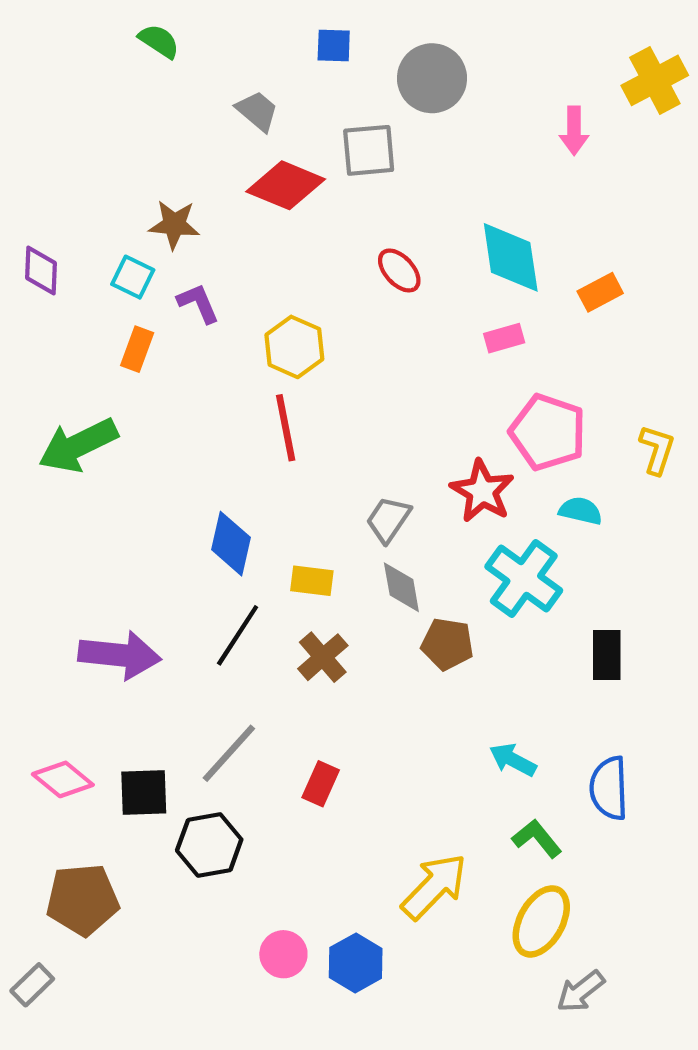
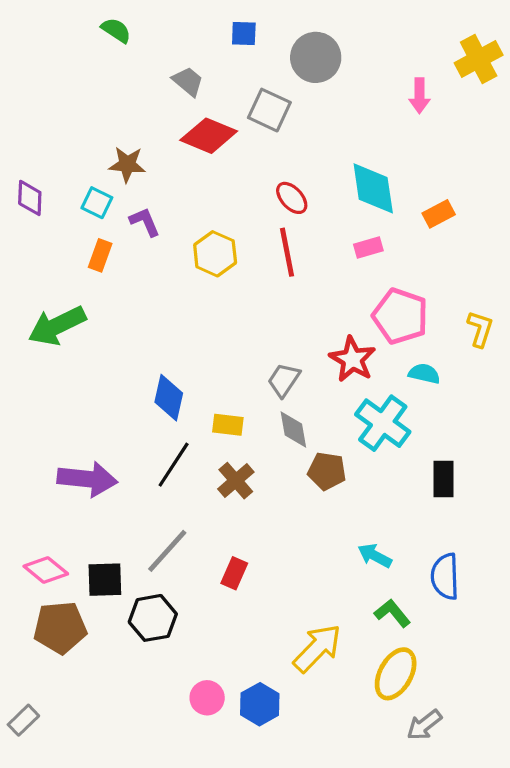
gray square: (369, 150) -> (269, 110), turned 30
red line: (286, 428) -> (287, 252), moved
brown pentagon: (82, 900) -> (60, 628), moved

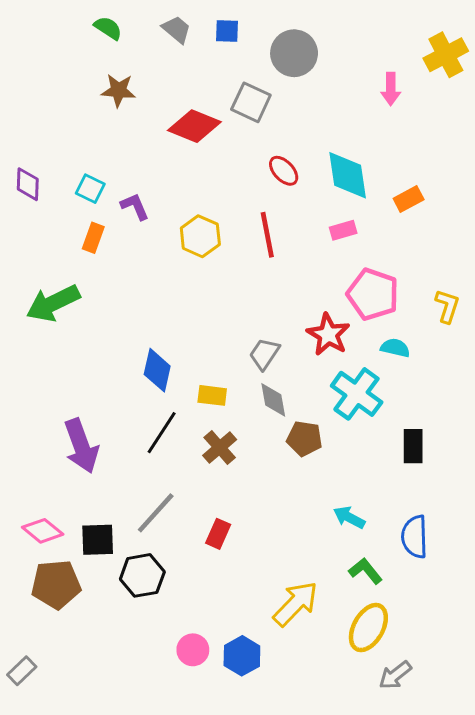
gray trapezoid: (188, 81) -> (177, 29), moved
brown star: (127, 164) -> (118, 90), moved
red ellipse: (292, 198) -> (284, 171), moved
purple arrow: (87, 479) -> (81, 446), turned 64

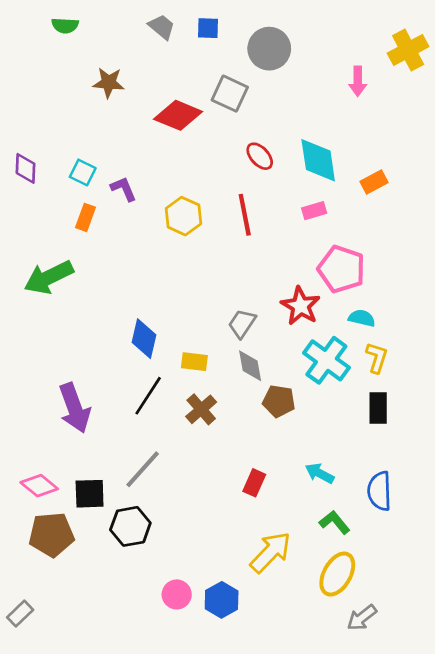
green semicircle: (108, 28) -> (65, 25), moved, turned 150
yellow L-shape: (447, 306) -> (377, 358), moved
red rectangle: (218, 534) -> (254, 483), moved

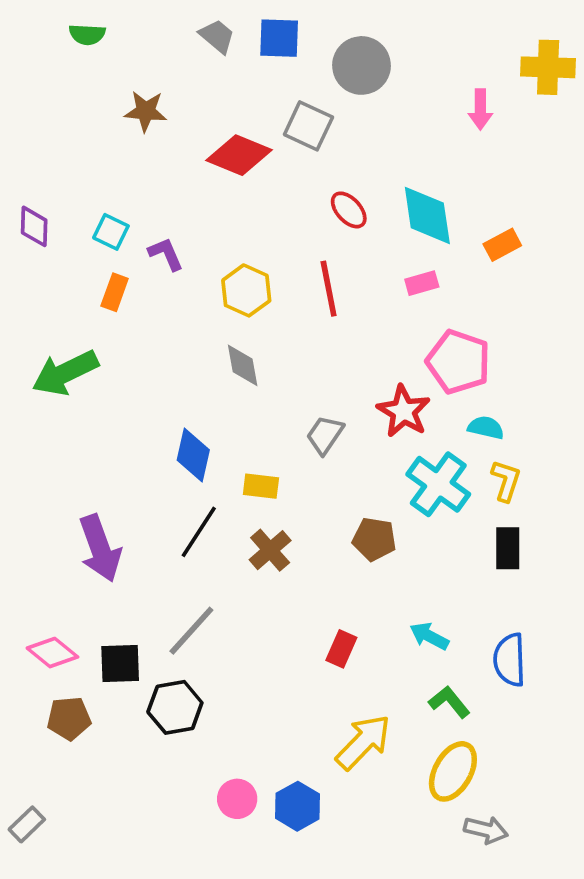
blue square: (208, 28) -> (279, 38), size x1.4
yellow cross: (408, 50) -> (548, 67), turned 30
gray diamond: (250, 366) -> (243, 365), moved
brown pentagon: (51, 535) -> (69, 718), size x0.7
gray arrow: (362, 618) -> (486, 830), turned -128

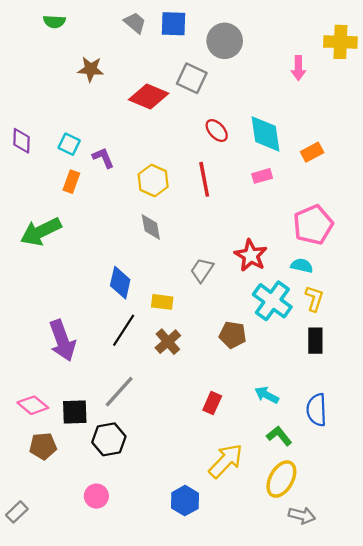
pink pentagon: (458, 362) -> (313, 225), moved, turned 30
pink circle: (237, 799) -> (96, 496), moved

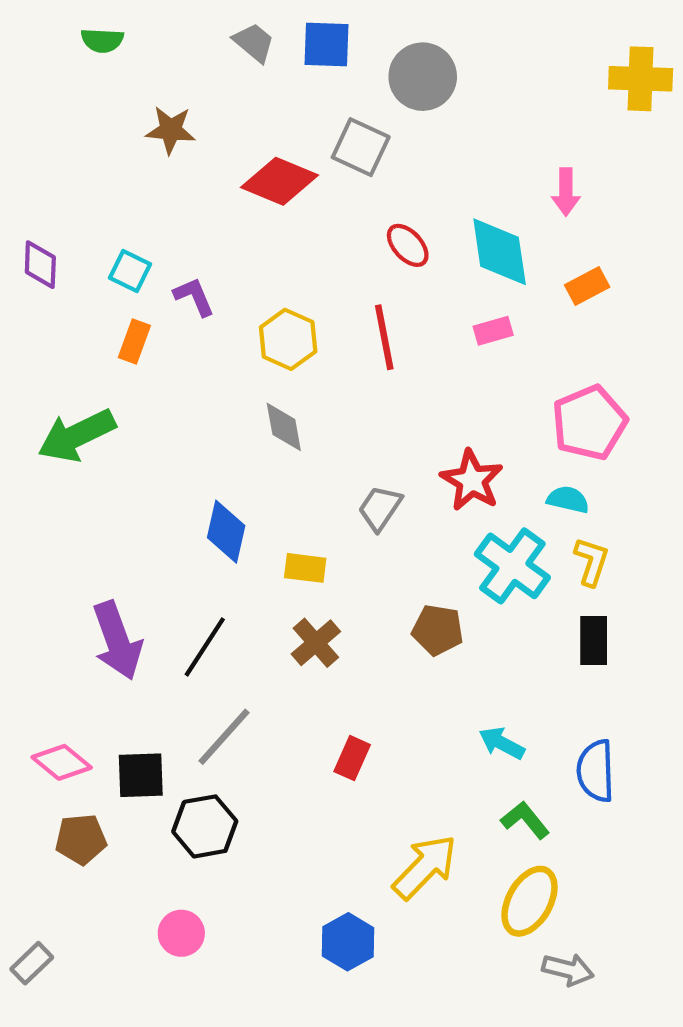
pink arrow: (298, 68) -> (566, 192), moved
black line: (124, 330) -> (205, 647), moved
red rectangle: (212, 403) -> (352, 758), moved

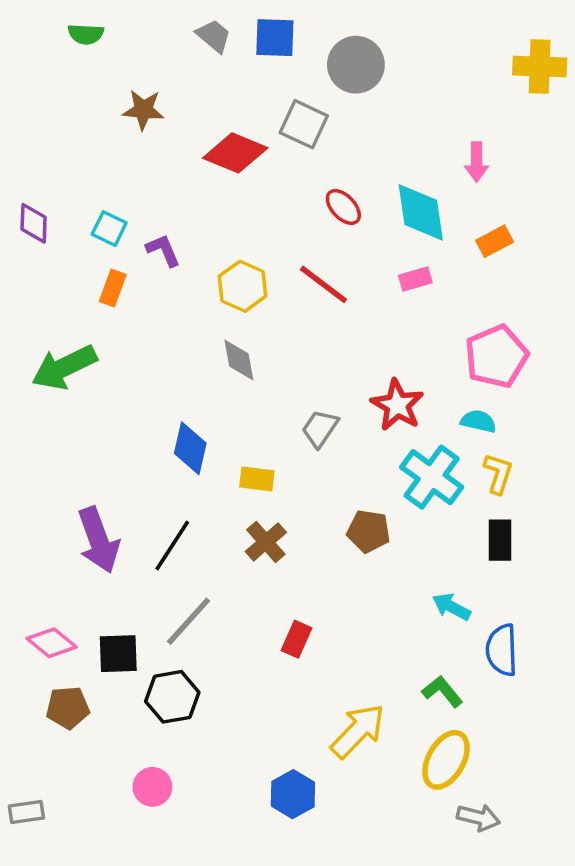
red line: (384, 337) -> (324, 284), turned -42
cyan arrow: (502, 743) -> (451, 607), moved
gray rectangle: (32, 963) -> (26, 812), turned 36

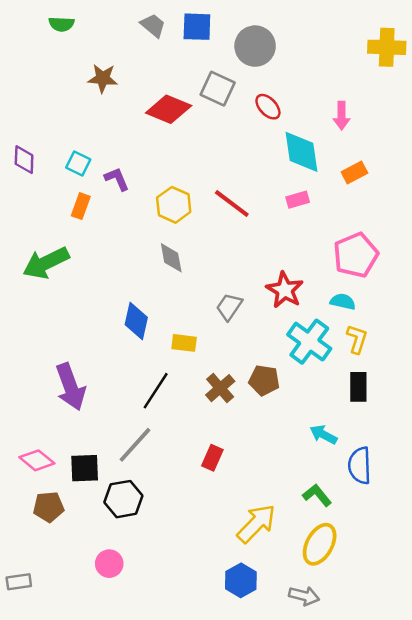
red ellipse: (343, 207) -> (268, 107), moved
brown cross: (266, 542) -> (220, 388), moved
black line: (172, 546) -> (156, 391), moved
blue hexagon: (293, 794) -> (241, 580), moved
gray arrow: (478, 817) -> (304, 596), moved

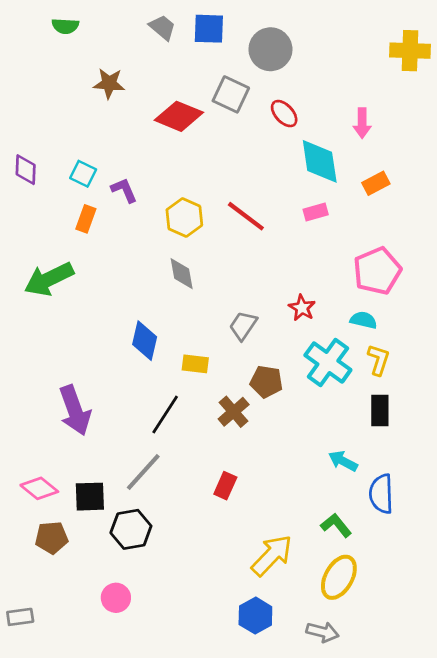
red star: (285, 290) -> (302, 308), size x0.7
brown pentagon: (264, 380) -> (266, 382), moved

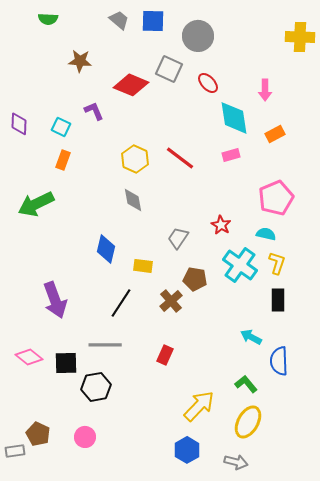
purple L-shape: (124, 190) -> (94, 111), moved
gray line: (143, 472) -> (105, 345), turned 48
brown pentagon: (52, 538) -> (38, 434), moved, turned 30

